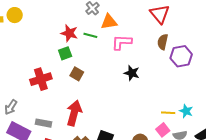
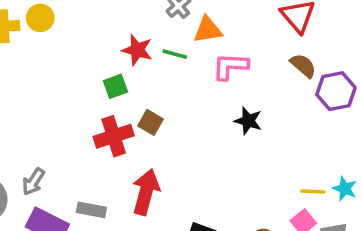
brown semicircle: (163, 42) -> (303, 66), turned 119
green square: (65, 53) -> (115, 86), moved
red cross: (41, 79) -> (114, 136), moved

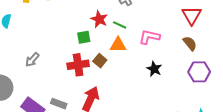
orange triangle: (208, 30) -> (118, 45), moved
purple hexagon: (336, 91) -> (199, 72), moved
gray arrow: (33, 182) -> (32, 60), moved

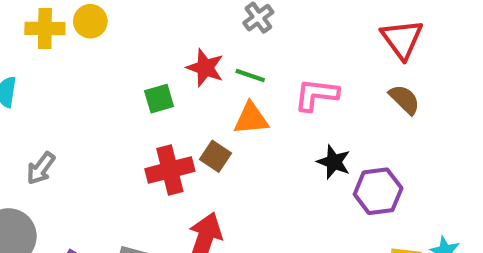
green square: (84, 37) -> (159, 99), moved
gray arrow: (32, 60) -> (41, 168), moved
purple hexagon: (199, 72) -> (378, 191), moved

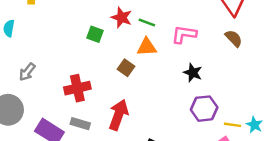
green square: (159, 99) -> (95, 34), turned 35
red cross: (170, 170) -> (77, 88), moved
purple hexagon: (378, 191) -> (204, 109), moved

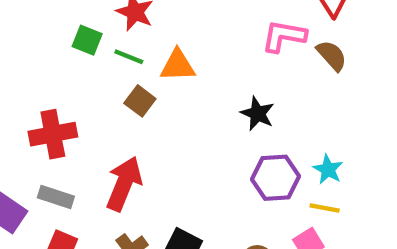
green line: (147, 23) -> (129, 57), moved
pink L-shape: (184, 34) -> (284, 36), moved
cyan star: (254, 125) -> (328, 169), moved

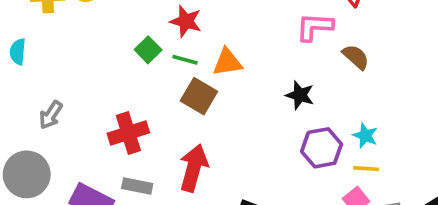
green square: (87, 40) -> (148, 50), turned 30
brown semicircle: (332, 55) -> (356, 57), moved
brown square: (140, 101) -> (199, 96), size x1.4

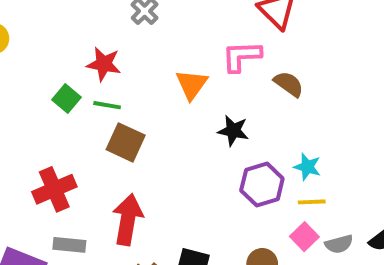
orange triangle: (227, 62) -> (192, 84), moved, turned -40

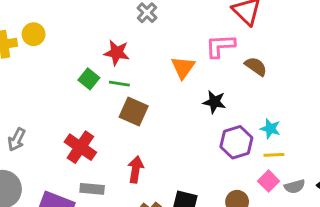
red cross: (54, 189) -> (80, 147), turned -32
red arrow: (128, 220) -> (136, 169), size x0.7

